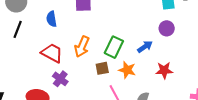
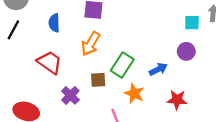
orange arrow: (82, 47) -> (91, 44), moved
brown square: (102, 68) -> (98, 80), moved
purple cross: (60, 79) -> (70, 95), moved

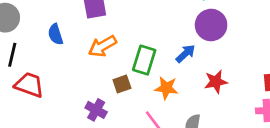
orange arrow: (91, 44) -> (102, 46), turned 45
purple circle: (186, 51) -> (211, 25), size x1.5
red trapezoid: (50, 62) -> (29, 85), moved

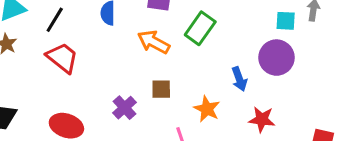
orange arrow: (102, 46) -> (154, 42), turned 40
blue arrow: (185, 54) -> (239, 79), turned 95
green rectangle: (144, 60) -> (200, 28), moved

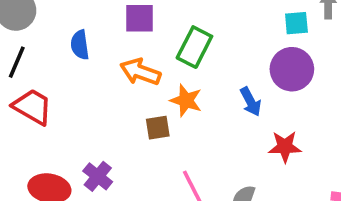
purple cross: (124, 108) -> (98, 176), moved
orange star: (207, 109) -> (186, 100), moved

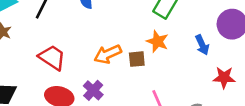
orange arrow: (140, 72) -> (108, 54), moved, turned -48
red trapezoid: (33, 107) -> (52, 58), moved

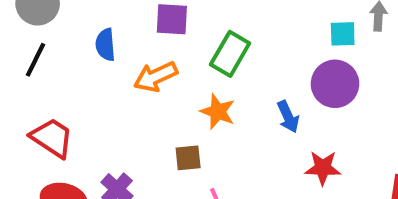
orange arrow: (108, 54) -> (156, 77), moved
brown square: (137, 59) -> (188, 158), moved

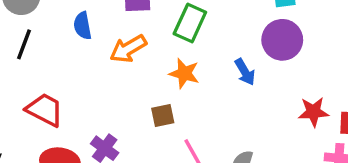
red star: (323, 168) -> (313, 112), moved

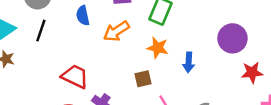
purple circle: (282, 40) -> (232, 38), moved
blue arrow: (245, 72) -> (189, 62), moved, turned 36
red trapezoid: (45, 110) -> (75, 76), moved

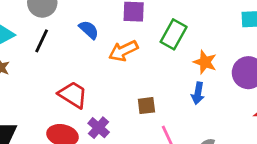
blue semicircle: (83, 16) -> (89, 30), turned 138
orange star: (158, 48) -> (205, 62), moved

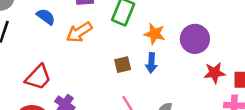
red trapezoid: (73, 95) -> (38, 77), turned 108
brown square: (146, 106) -> (123, 65), moved

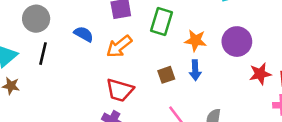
red trapezoid: (38, 77) -> (120, 90), moved, turned 68

